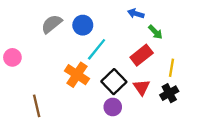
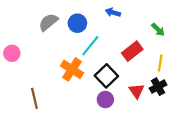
blue arrow: (136, 14) -> (113, 12), moved
green arrow: (155, 32) -> (158, 30), moved
red triangle: (142, 87) -> (137, 91), moved

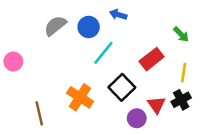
blue arrow: (113, 12) -> (118, 15), moved
orange cross: (72, 69) -> (80, 97), moved
purple circle: (105, 100) -> (137, 118), moved

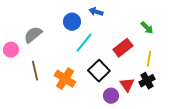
gray semicircle: (55, 26) -> (33, 35), moved
brown line: (39, 113) -> (35, 71), moved

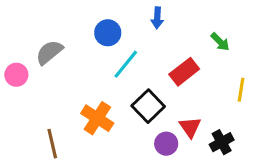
blue arrow: (96, 12) -> (157, 18), moved, turned -104
yellow line: (149, 59) -> (241, 90), moved
brown line: (35, 71) -> (52, 144), moved
black cross: (147, 81) -> (222, 142), moved

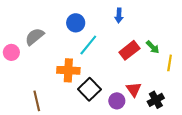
blue arrow: (157, 18) -> (119, 15), moved
green arrow: (220, 42) -> (153, 47), moved
black square: (148, 106) -> (89, 89), moved
orange cross: (97, 118) -> (68, 70), moved, turned -30

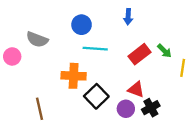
gray semicircle: (35, 37) -> (37, 39), turned -120
cyan line: (88, 45) -> (95, 49), turned 55
red triangle: (134, 89) -> (136, 89), moved, turned -35
black cross: (156, 100) -> (151, 108), moved

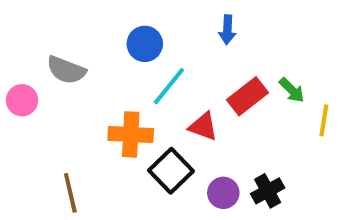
cyan line: (95, 49) -> (169, 86), turned -55
red triangle: (136, 89) -> (203, 126), moved

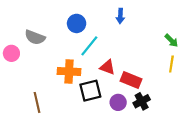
green arrow: (292, 90) -> (171, 41), moved
red rectangle: (247, 96) -> (131, 80), moved, turned 60
black square: (171, 171) -> (90, 91), turned 30

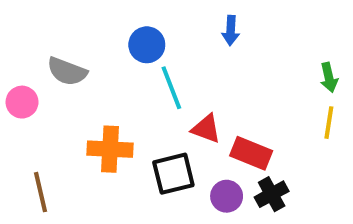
green arrow: (171, 41) -> (329, 78), turned 32
cyan line: (89, 46) -> (171, 88), turned -60
orange cross: (69, 71) -> (110, 149), moved
brown line: (37, 102) -> (40, 192), moved

